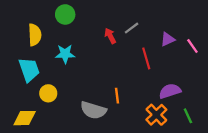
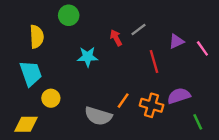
cyan star: (65, 54) -> (88, 57), moved
orange line: (117, 96) -> (123, 101), turned 42
orange cross: (156, 115) -> (152, 105), moved, turned -30

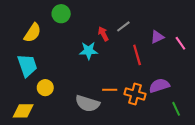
yellow semicircle: (37, 37) -> (33, 33), turned 36
cyan star: (88, 57) -> (89, 51), moved
orange line: (123, 101) -> (110, 90), turned 56

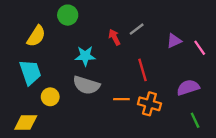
cyan star: (89, 51) -> (85, 56), moved
red line: (137, 55) -> (142, 70), moved
purple semicircle: (159, 86) -> (188, 87), moved
gray semicircle: (87, 103) -> (86, 85), moved

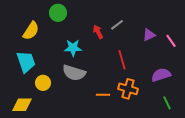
orange line: (121, 99) -> (103, 95), moved

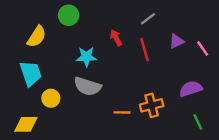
gray line: (117, 25) -> (148, 19), moved
red line: (122, 60) -> (144, 50), moved
orange cross: (128, 89) -> (152, 105), turned -30

